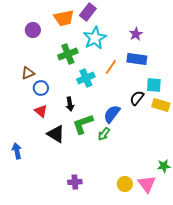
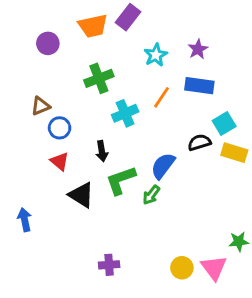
cyan star: (95, 38) -> (156, 55), moved, size x0.7
cyan square: (154, 85) -> (224, 124), turned -35
black semicircle: (137, 98) -> (199, 142), turned 35

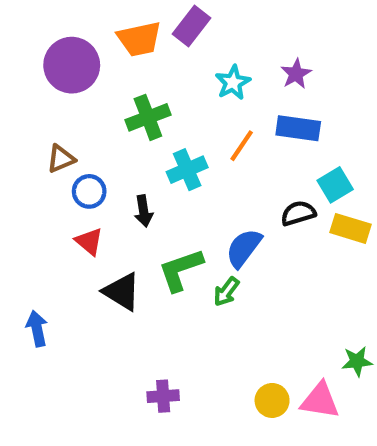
purple circle: (48, 43) -> (72, 65), size x1.6
black arrow: (102, 151) -> (144, 211), moved
pink triangle: (214, 268) -> (320, 400), turned -44

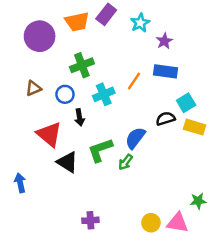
cyan star: (233, 83) -> (140, 23), moved
blue circle: (89, 191) -> (65, 94), moved
red triangle: (89, 242) -> (49, 134), size x1.6

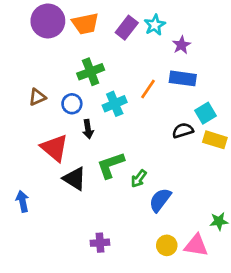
purple rectangle: (106, 14) -> (127, 28), moved
purple circle: (40, 36) -> (48, 21), moved
blue semicircle: (135, 138) -> (160, 200), moved

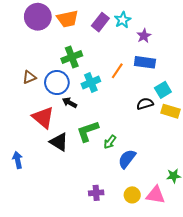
blue circle: (72, 104) -> (57, 83), size x1.5
black arrow: (88, 129) -> (70, 103), turned 128
purple cross: (100, 243) -> (96, 193), moved

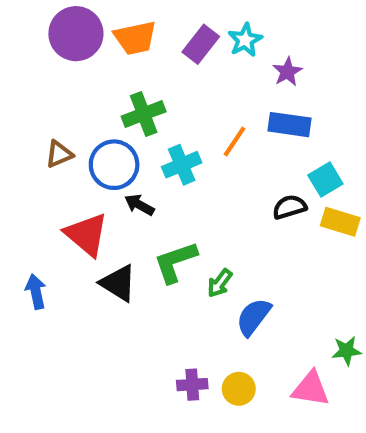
blue arrow: (18, 160) -> (36, 292), moved
yellow circle: (132, 195) -> (239, 389), moved

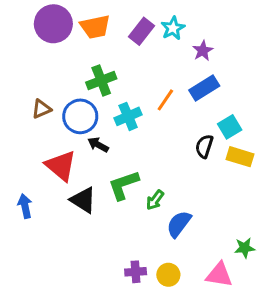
blue rectangle: (289, 125) -> (204, 88), turned -40
black semicircle: (289, 207) -> (204, 146), turned -55

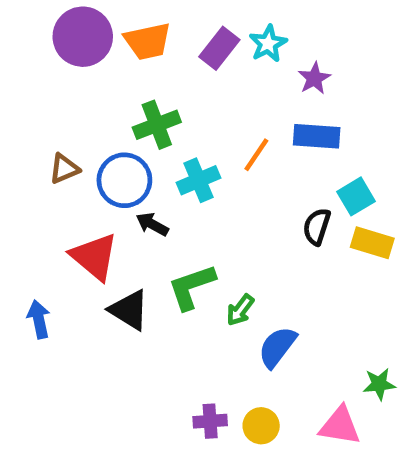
blue rectangle: (204, 88) -> (317, 136), turned 36

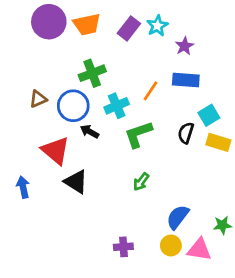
green L-shape: (192, 287) -> (138, 134), moved
blue semicircle: (277, 347) -> (178, 217), moved
yellow circle: (261, 426) -> (171, 245), moved

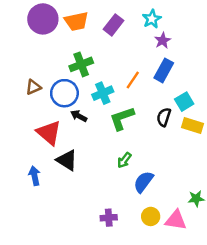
cyan star: (157, 26) -> (152, 19), moved
blue rectangle: (186, 80) -> (164, 70), turned -65
blue arrow: (23, 187) -> (35, 176), moved
blue semicircle: (178, 217) -> (143, 182), moved

